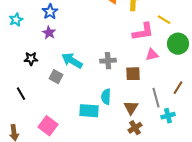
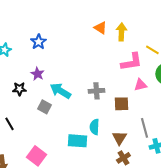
purple star: (49, 33) -> (37, 74), moved

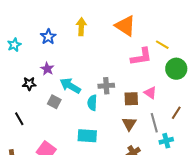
orange triangle: (100, 28) -> (125, 26), moved, size x1.6
yellow arrow: (121, 32) -> (81, 27), moved
pink triangle: (140, 85) -> (150, 93), moved, turned 48
cyan semicircle: (94, 127) -> (92, 103), moved
brown triangle: (119, 138) -> (129, 124), moved

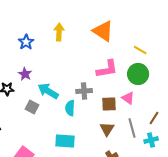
pink L-shape: (141, 57) -> (107, 69), moved
green circle: (176, 69) -> (138, 74), moved
cyan cross: (166, 141) -> (151, 140), moved

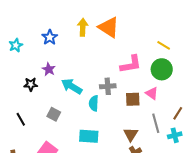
orange triangle: (103, 31) -> (109, 27), moved
gray square: (32, 107) -> (54, 114), moved
brown triangle: (107, 129) -> (131, 134), moved

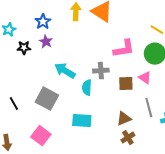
purple star: (49, 69) -> (46, 42), moved
black star: (31, 84) -> (24, 48), moved
gray square: (54, 114) -> (47, 99), size x1.6
brown triangle: (131, 134) -> (124, 119), turned 35

